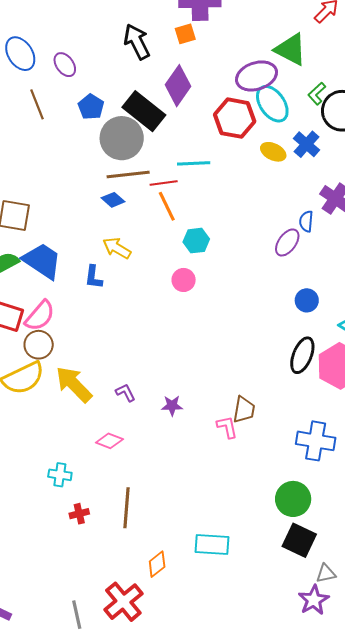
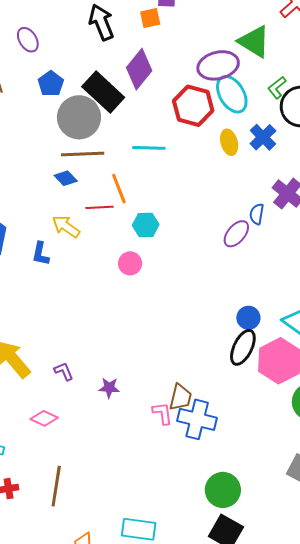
yellow ellipse: (273, 152) -> (229, 142), turned 45
red line: (164, 183) -> (99, 207), moved
blue circle: (307, 300) -> (248, 318), moved
blue cross: (316, 441) -> (197, 419), moved

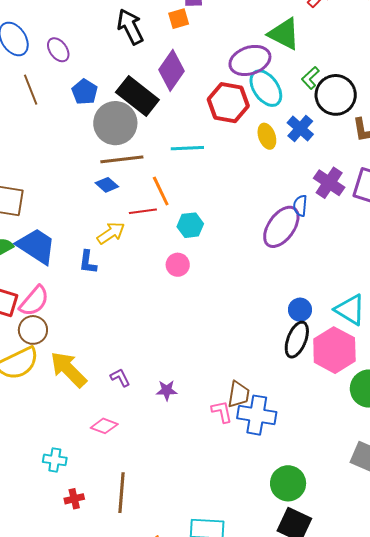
yellow arrow: (66, 227) -> (111, 233), turned 116
purple ellipse: (236, 234) -> (281, 227), size x1.5

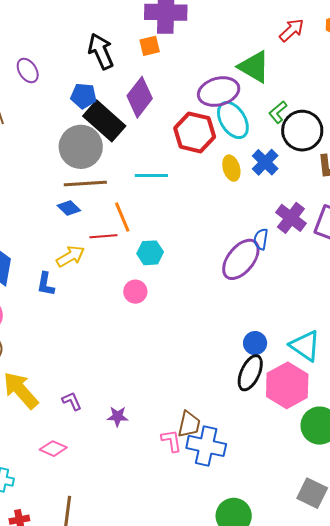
blue pentagon: (85, 92) -> (84, 96), moved, turned -30

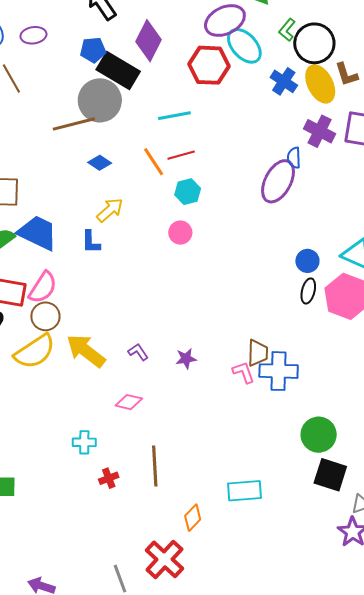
purple ellipse: (28, 70) -> (33, 35), turned -55
yellow ellipse: (231, 168) -> (320, 84), moved, size x1.5
brown line: (85, 183) -> (74, 124), moved
red line: (103, 236) -> (181, 155), moved
black ellipse: (250, 373) -> (308, 291), size x0.7

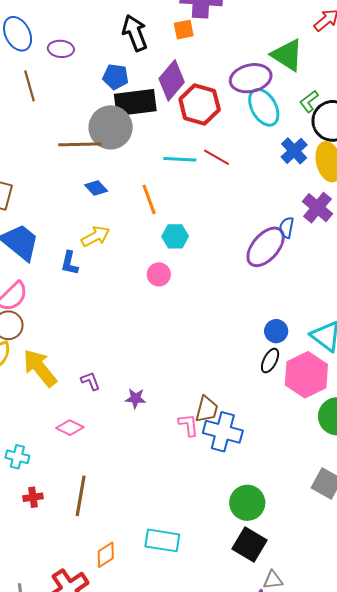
red hexagon: (209, 65) -> (200, 104), moved
black rectangle: (118, 71) -> (135, 103), turned -51
red line: (181, 155) -> (216, 157), moved, turned 32

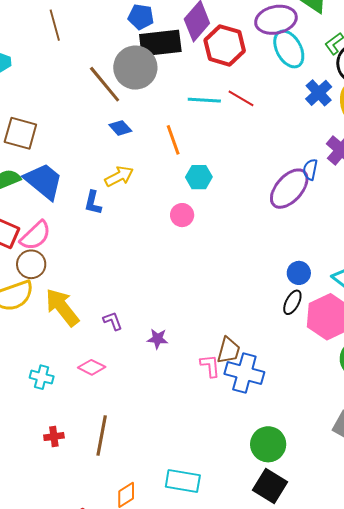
brown line: (80, 144) -> (105, 84), turned 51
cyan cross: (17, 457) -> (42, 377), moved

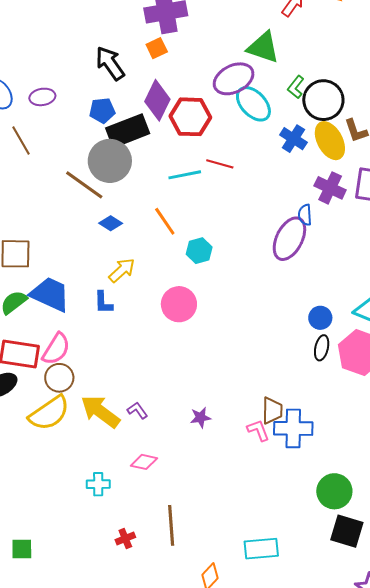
pink circle: (182, 215) -> (179, 304), moved, size x1.5
purple L-shape: (113, 321) -> (137, 410), moved

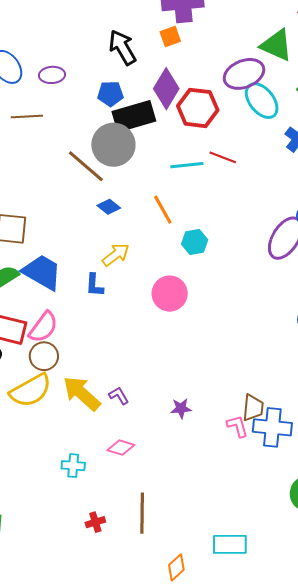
brown line: (21, 141) -> (27, 116), turned -68

